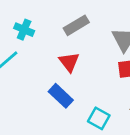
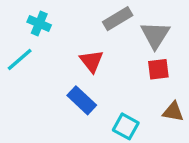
gray rectangle: (76, 25) -> (118, 19), moved

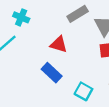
red triangle: (91, 61) -> (59, 44), turned -36

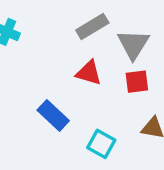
red triangle: (59, 44) -> (89, 73), moved

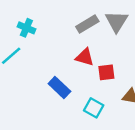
gray triangle: (133, 44) -> (116, 22), moved
red square: (137, 82) -> (106, 72), moved

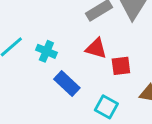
cyan cross: (26, 28) -> (46, 51), moved

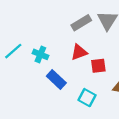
red triangle: (96, 48) -> (79, 52), turned -36

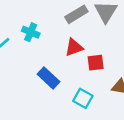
cyan cross: (40, 54) -> (31, 32), moved

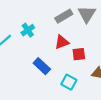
cyan cross: (31, 32) -> (28, 30), turned 32

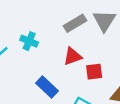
cyan cross: (28, 30) -> (29, 41), turned -32

